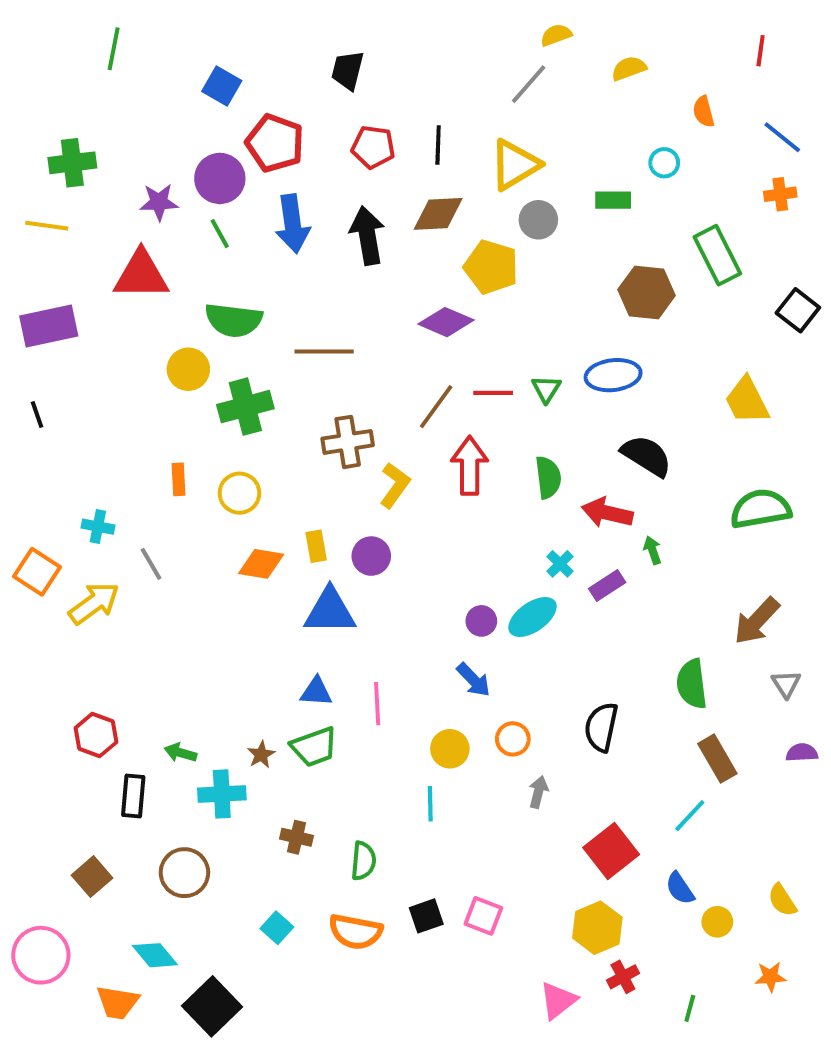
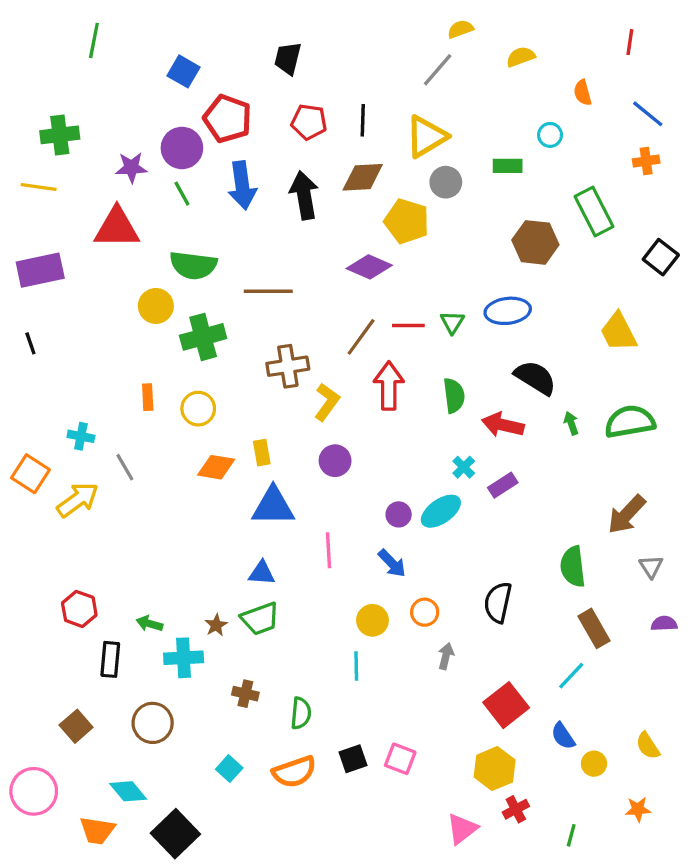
green arrow: (652, 550) -> (571, 423), moved
purple circle: (371, 556) -> (335, 461), moved
pink line: (377, 704) -> (329, 550), moved
orange semicircle: (356, 932) -> (294, 772), turned -30

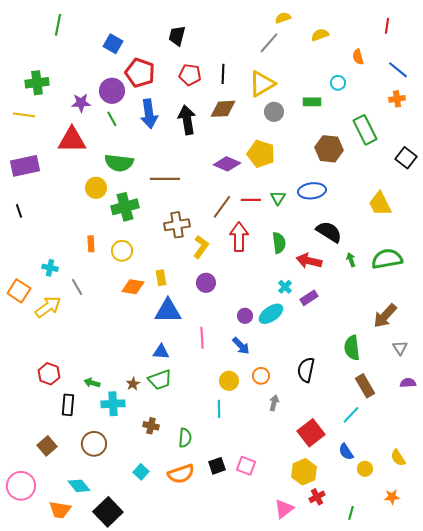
yellow pentagon: (407, 221) -> (261, 154), moved

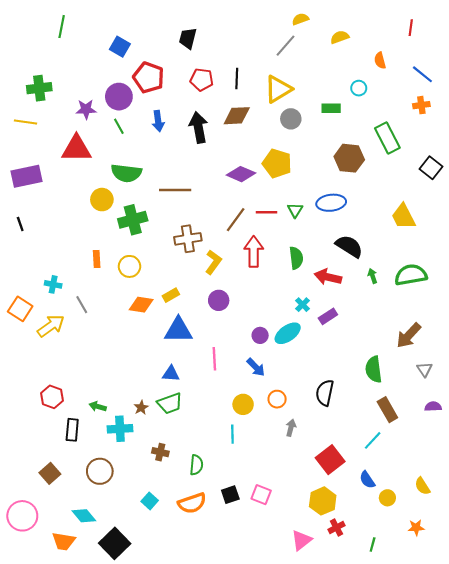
blue arrow: (149, 114) -> (158, 121), size x0.7
yellow rectangle: (161, 278) -> (171, 295), turned 70

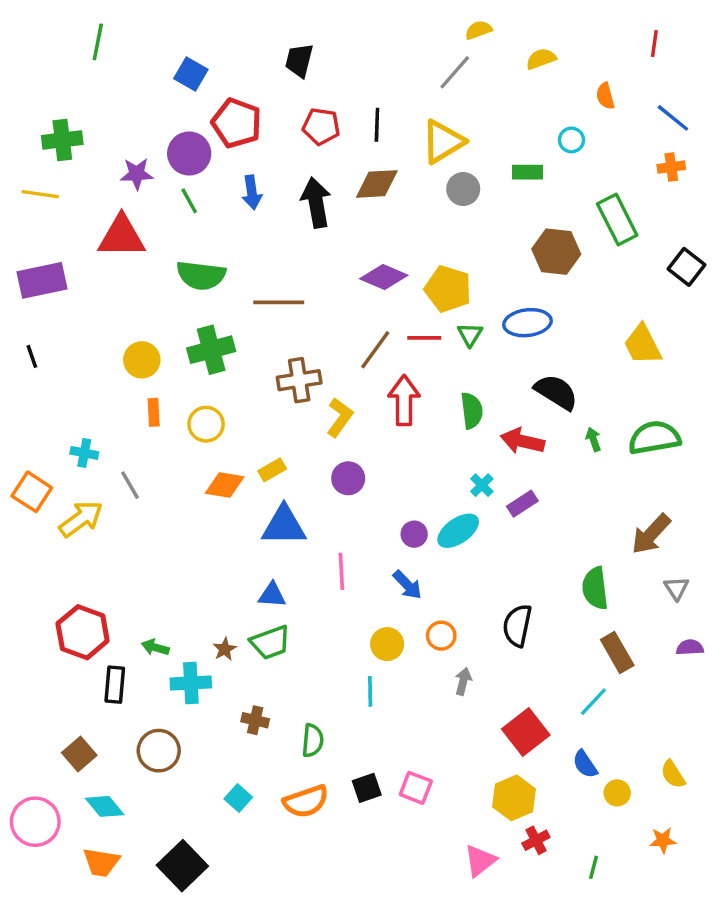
yellow pentagon: (277, 163) -> (448, 289), moved
yellow circle: (102, 200) -> (142, 360), moved
red hexagon: (52, 397) -> (83, 632), size x1.4
cyan diamond: (84, 516) -> (105, 806), moved

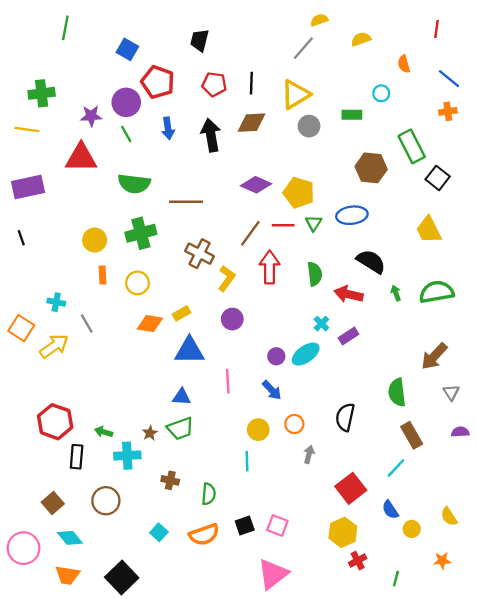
black square: (686, 267) -> (438, 178), moved
brown cross: (299, 380) -> (200, 254), turned 36
pink triangle: (480, 861) -> (273, 574), moved, size x1.4

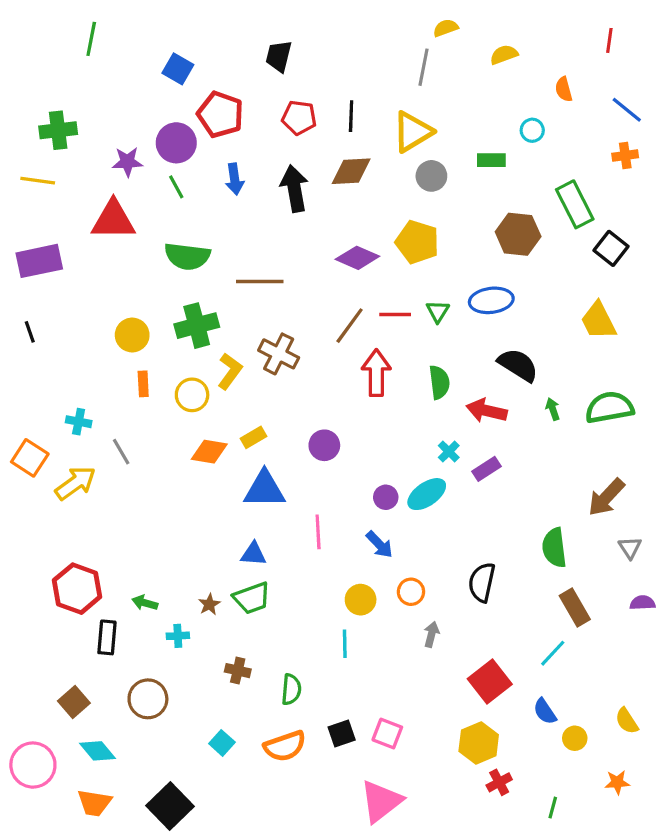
gray line: (303, 48) -> (424, 67), turned -30
yellow pentagon: (299, 193) -> (417, 242), moved
yellow L-shape: (227, 278) -> (230, 371), moved
cyan cross: (127, 456) -> (178, 636), size x0.6

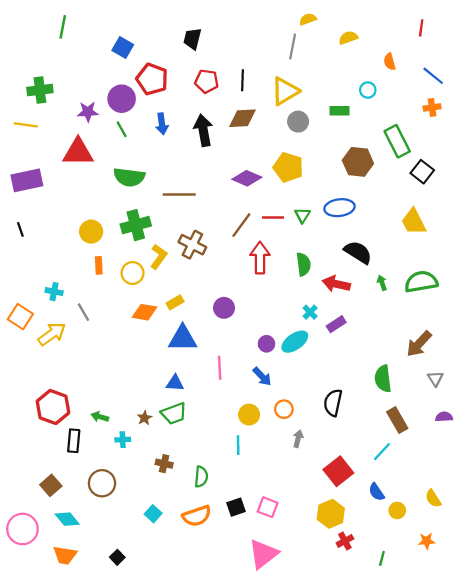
black square: (170, 806) -> (117, 557), size x0.5

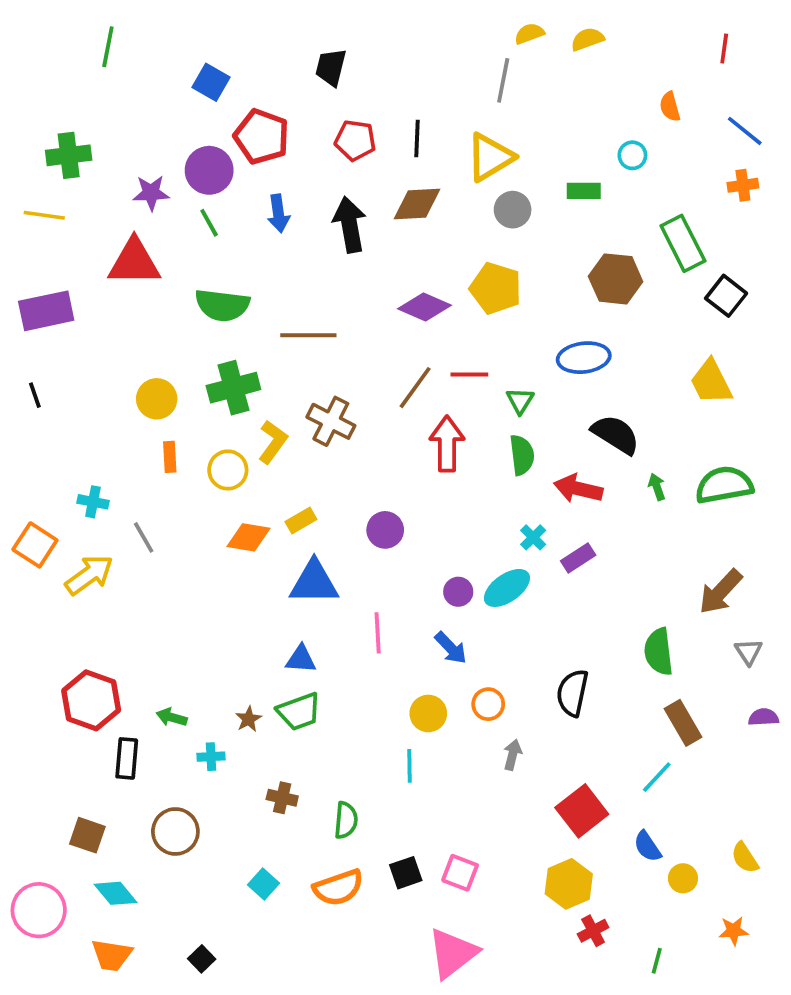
yellow semicircle: (348, 38) -> (587, 39), moved
green triangle: (302, 215) -> (520, 401), moved
brown square: (51, 485) -> (87, 835), turned -30

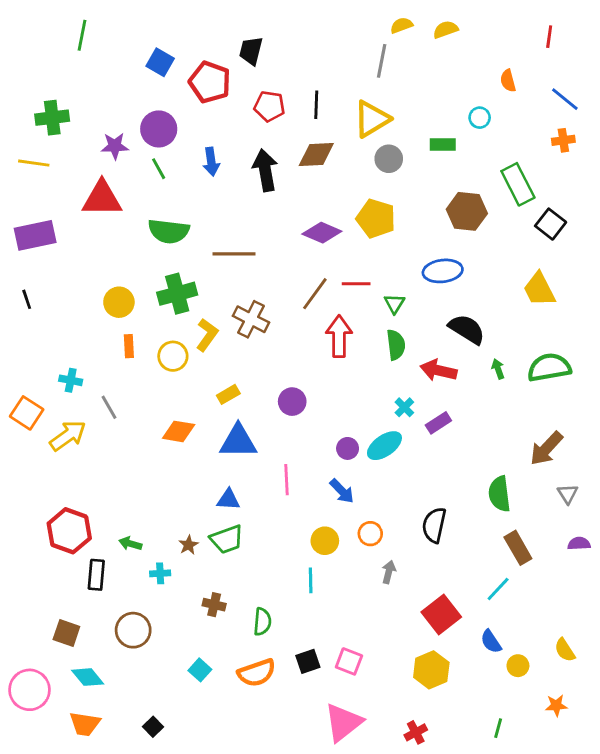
red pentagon: (262, 137) -> (210, 82), moved
orange diamond: (248, 537) -> (179, 431), moved
red cross: (593, 931) -> (416, 732), moved

